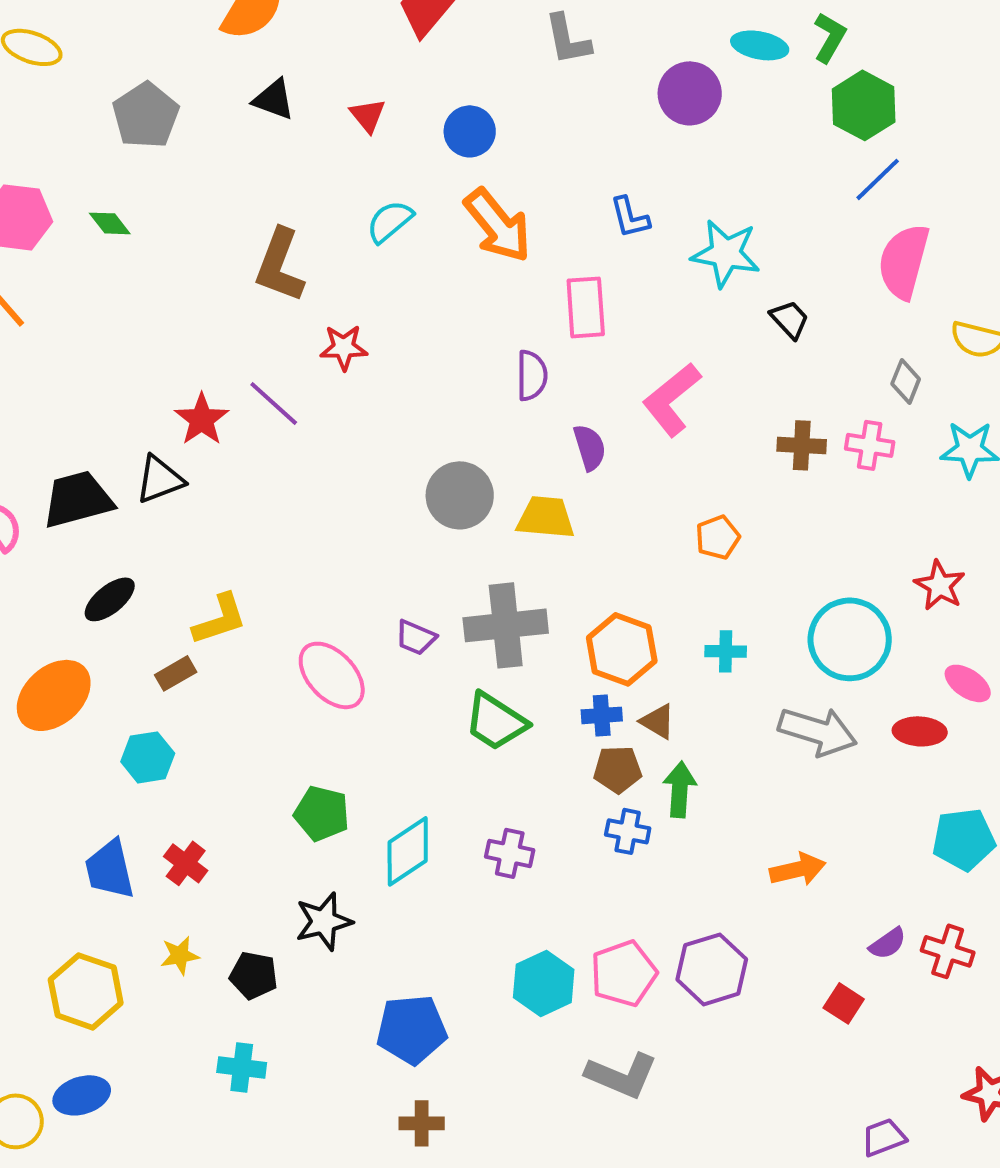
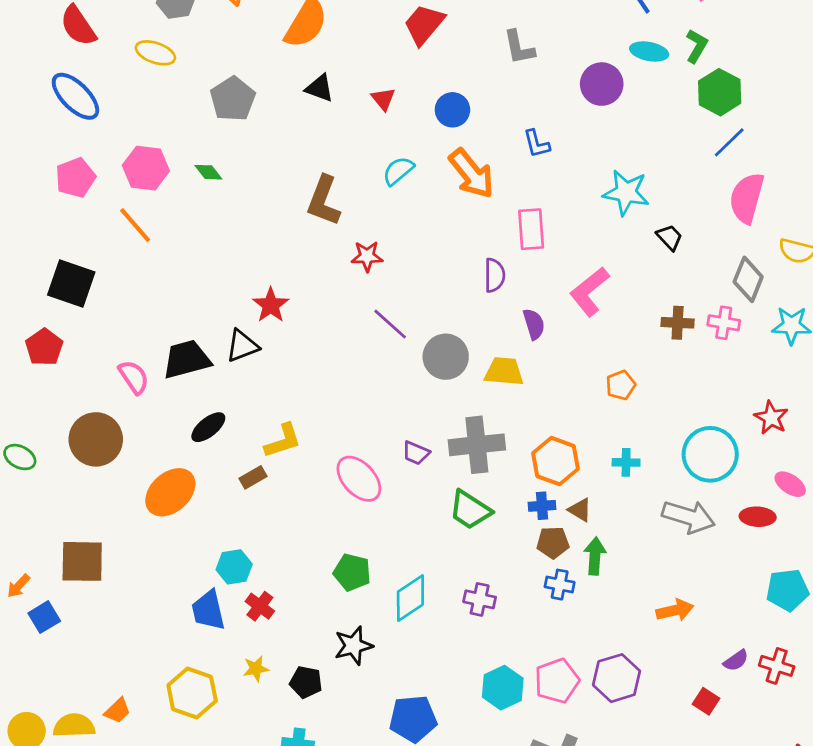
blue L-shape: (630, 217) -> (537, 144), moved
gray diamond: (906, 381) -> (748, 279), size x1.5
purple line: (274, 403) -> (390, 324), moved
cyan hexagon: (148, 757) -> (234, 567), moved

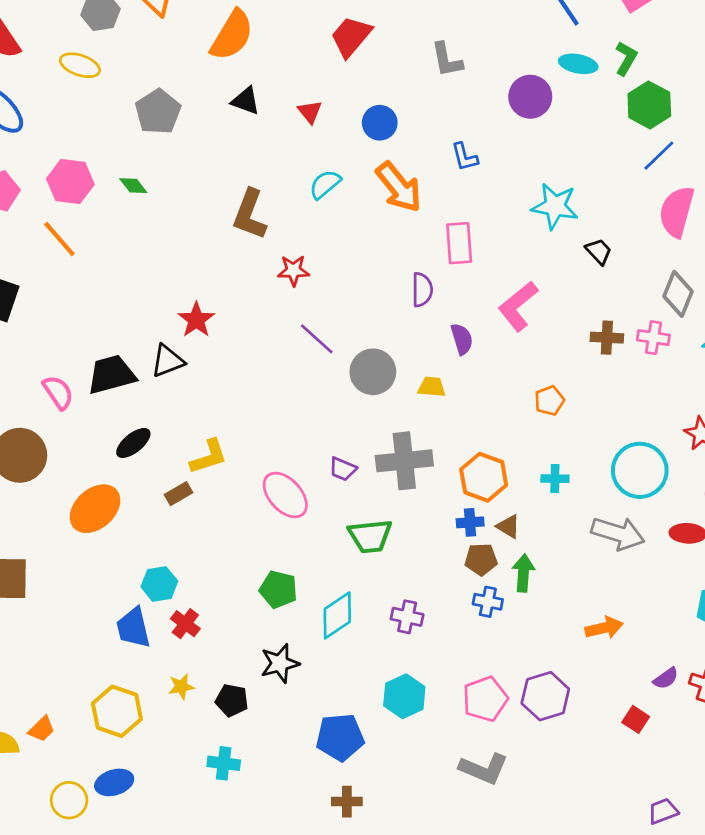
yellow trapezoid: (504, 372) -> (432, 387), size x0.7
green trapezoid: (470, 510) -> (370, 536), moved, turned -39
cyan hexagon: (503, 688) -> (404, 696), moved

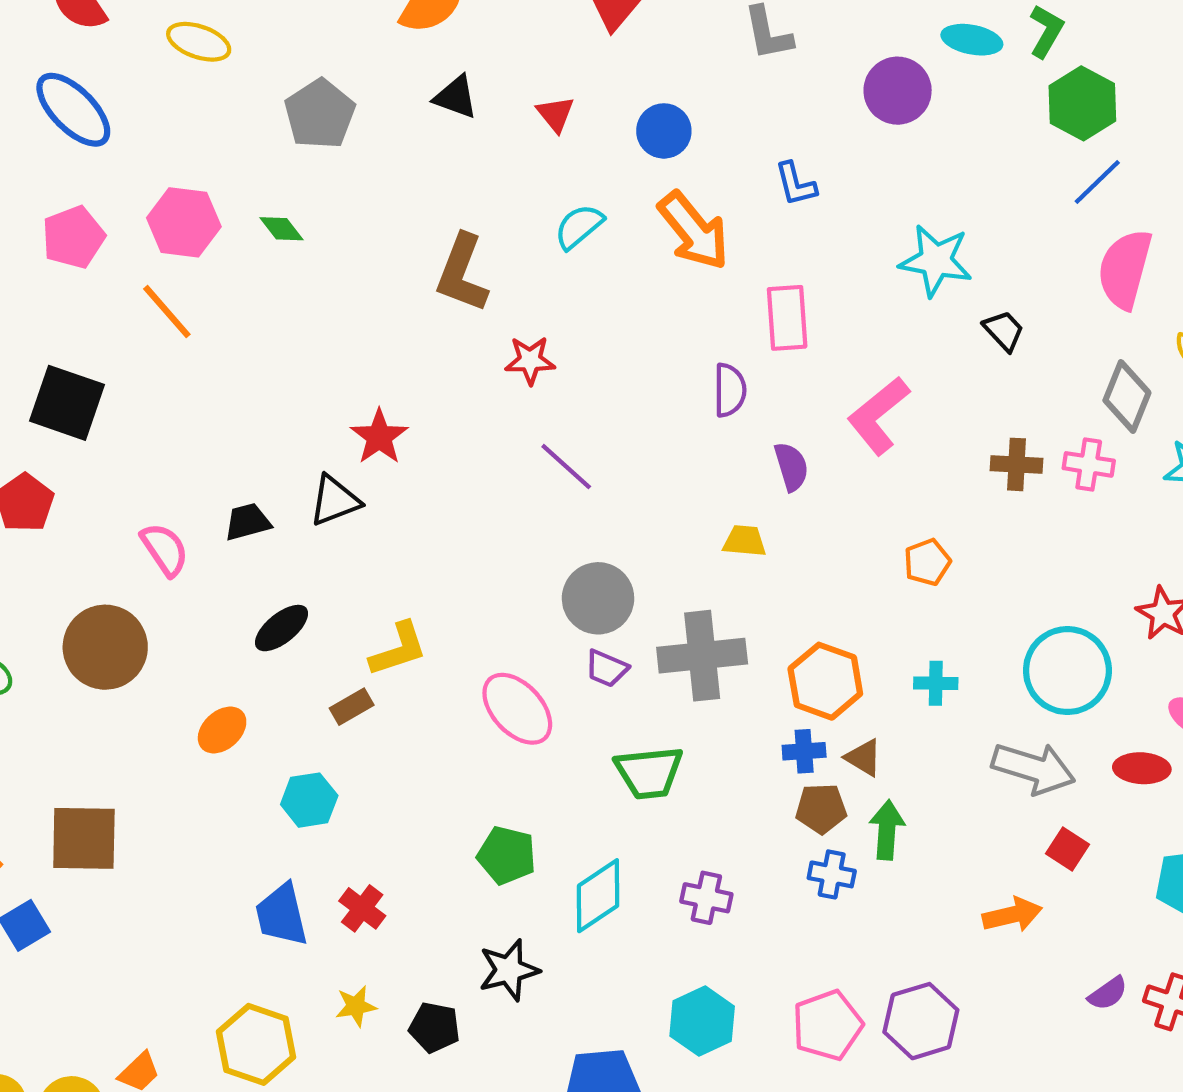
gray circle: (373, 372) -> (598, 598), moved
black trapezoid: (111, 375) -> (248, 522), size x0.6
orange ellipse: (95, 509) -> (222, 730), size x0.6
cyan hexagon: (159, 584) -> (309, 800), moved
red square: (636, 719) -> (1067, 849), moved

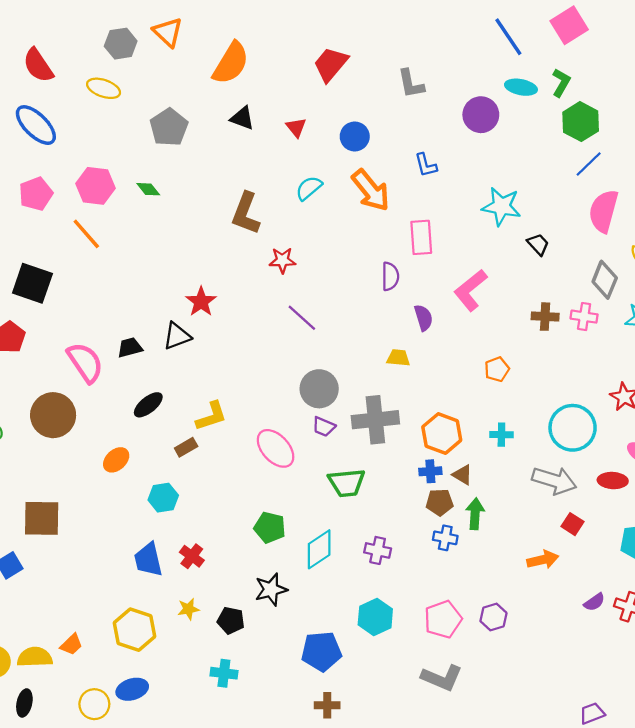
pink semicircle: (165, 549) -> (85, 362), size x1.4
purple hexagon: (921, 1021) -> (493, 617), size x0.7

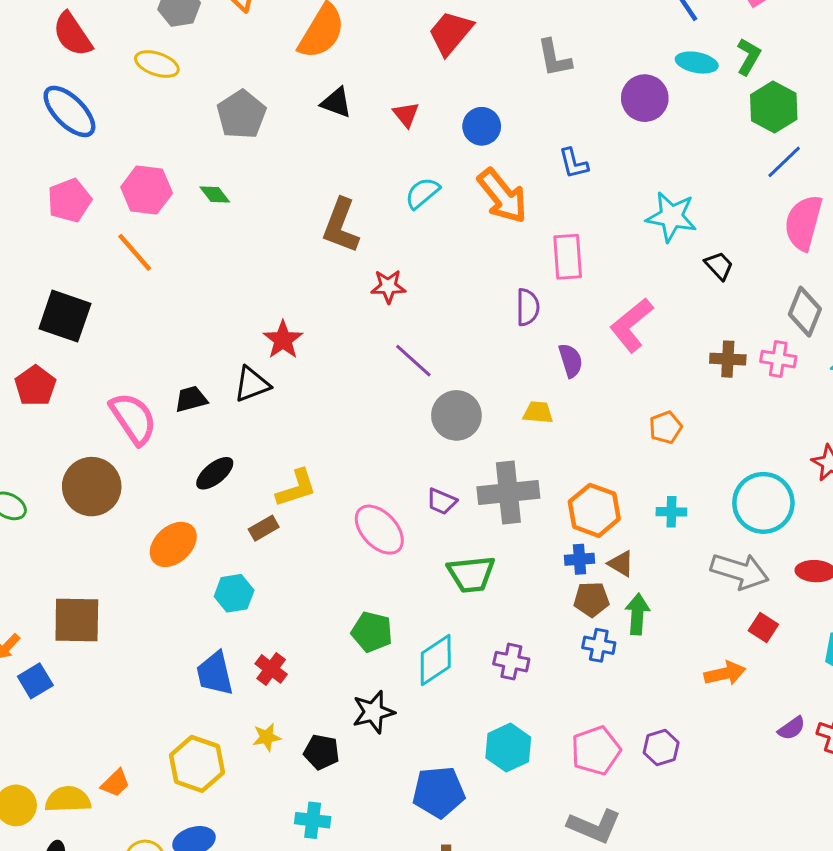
gray circle: (319, 389) -> (456, 415), moved
orange ellipse: (116, 460) -> (173, 544), size x1.4

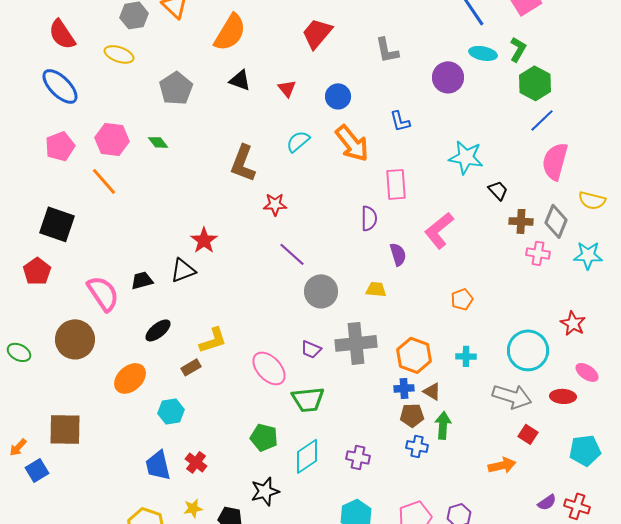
brown cross: (728, 359) -> (521, 221), moved
green trapezoid: (471, 574) -> (308, 399), moved

